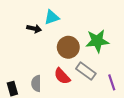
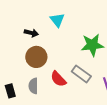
cyan triangle: (52, 17) -> (57, 20), moved, turned -49
brown circle: (68, 47) -> (36, 57), moved

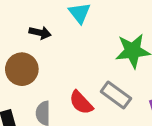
brown circle: (36, 57) -> (22, 69), moved

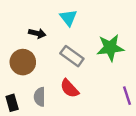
gray rectangle: (116, 95) -> (72, 56), moved

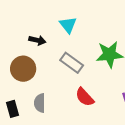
red semicircle: (70, 88) -> (85, 97), moved

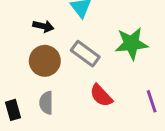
brown circle: (23, 69) -> (45, 61), moved

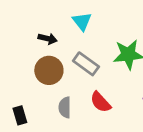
gray semicircle: (46, 103) -> (65, 107), moved

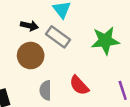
gray rectangle: (86, 64) -> (58, 37), moved

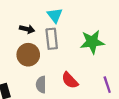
gray rectangle: (58, 37) -> (52, 39), turned 48

